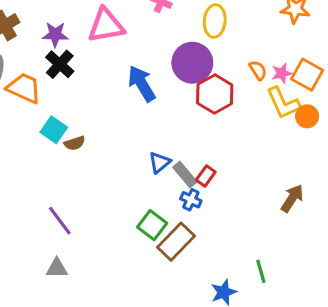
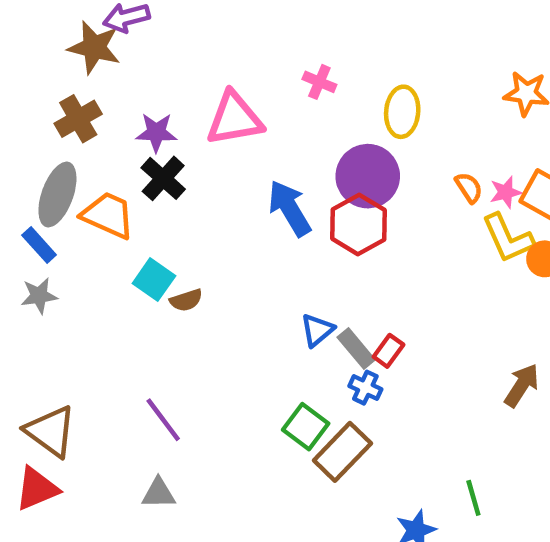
red hexagon: (215, 94) -> (359, 224), moved

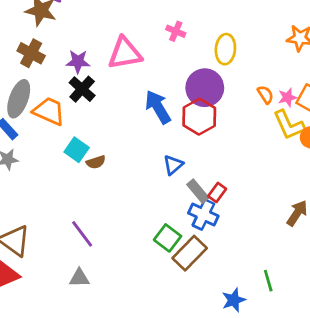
brown cross: (78, 119) -> (31, 53), turned -32
blue triangle: (317, 330) -> (173, 165), moved
blue cross: (365, 388) -> (203, 215), size x1.5

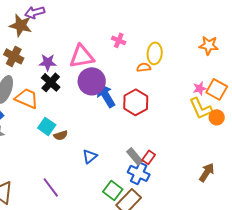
purple circle: (205, 88) -> (92, 81), moved
orange semicircle: (265, 95) -> (144, 67), moved, turned -64
blue triangle: (173, 165) -> (90, 156), moved

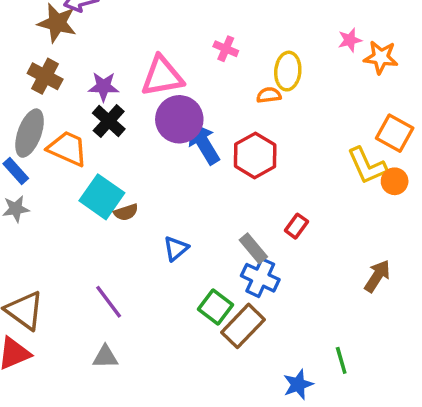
pink star: (200, 88) -> (350, 40), moved
cyan square: (47, 126) -> (102, 197), size x1.4
red rectangle: (149, 157) -> (296, 226), moved

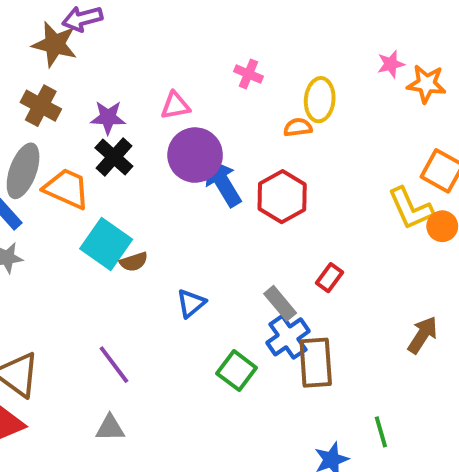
pink triangle: (162, 76) -> (175, 106), size x0.6
blue cross: (260, 278) -> (288, 337), turned 30
brown rectangle: (243, 326) -> (316, 363), moved, turned -48

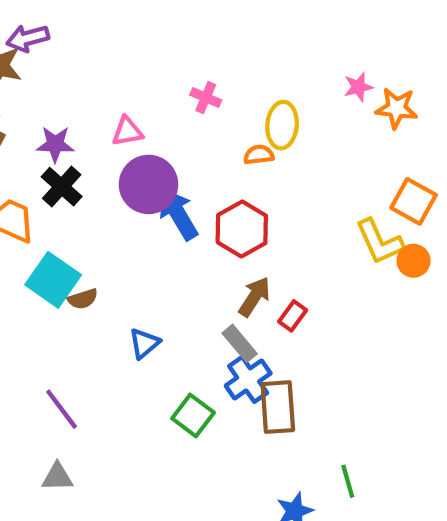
brown arrow: (422, 335) -> (254, 297), moved

